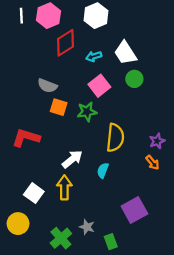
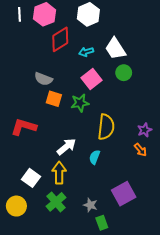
gray star: (87, 227) -> (90, 205), moved
green cross: (61, 238) -> (56, 202), moved

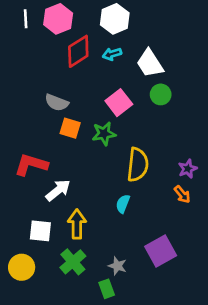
cyan arrow: (86, 52) -> (112, 54), moved
white arrow: (66, 147) -> (58, 190), moved
white square: (31, 178) -> (40, 231), turned -30
green rectangle: (102, 223) -> (107, 289), moved

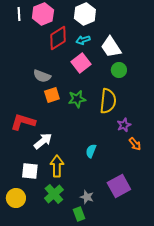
pink square: (119, 103) -> (81, 63), moved
orange square: (70, 128) -> (52, 95), turned -35
yellow semicircle: (138, 165) -> (108, 101), moved
purple star: (188, 169) -> (124, 125), moved

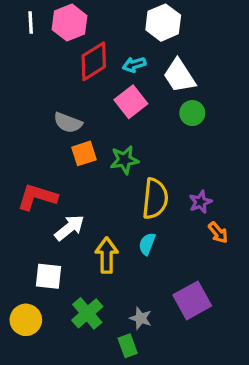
white hexagon: (85, 14) -> (163, 23), moved
yellow semicircle: (108, 101) -> (155, 199), moved
yellow arrow: (57, 166) -> (107, 255), moved

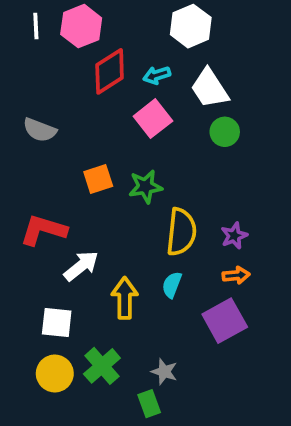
gray semicircle: (68, 123) -> (40, 130), moved
orange arrow: (218, 233) -> (236, 275), moved, turned -55
purple square: (192, 300) -> (225, 321), moved
yellow circle: (26, 320) -> (55, 374), moved

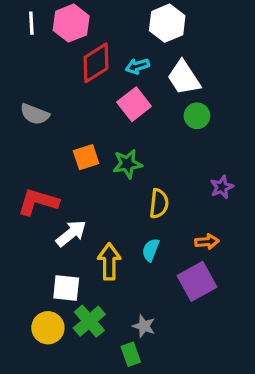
yellow semicircle: (181, 232) -> (159, 204), size x0.7
purple star: (234, 236) -> (222, 187), moved
white square: (57, 323) -> (66, 288), moved

